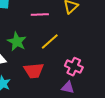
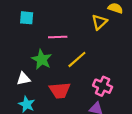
pink line: (40, 15) -> (58, 37), moved

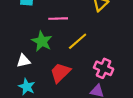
red trapezoid: (60, 90) -> (60, 73), turned 140

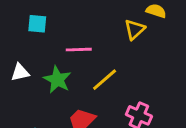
white triangle: (23, 61) -> (20, 72), moved

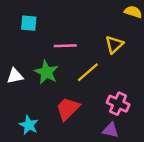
yellow triangle: (135, 29) -> (114, 45), moved
white triangle: (20, 72) -> (15, 76), moved

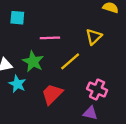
cyan star: (29, 125) -> (17, 84), moved

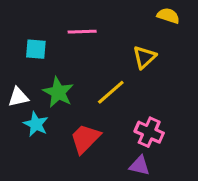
cyan square: (17, 18) -> (36, 49), moved
pink line: (50, 38) -> (82, 32), moved

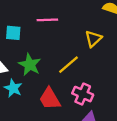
pink cross: (149, 132) -> (83, 94), moved
red trapezoid: (85, 139) -> (50, 99), turned -75

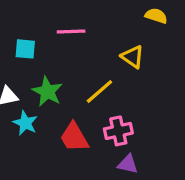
yellow triangle: (93, 39) -> (133, 57), turned -42
pink cross: (83, 94) -> (118, 131), turned -36

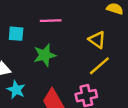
green star: (47, 91) -> (45, 55), moved, turned 30
yellow line: (99, 91) -> (99, 66), moved

